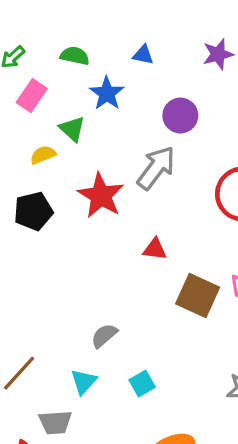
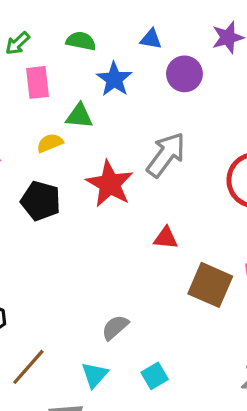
pink rectangle: (32, 96) -> (37, 82), turned -40
purple circle: (180, 116) -> (184, 74), moved
green triangle: (72, 129) -> (79, 116), turned -36
black pentagon: (33, 211) -> (41, 201), turned 30

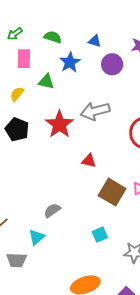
yellow semicircle: (50, 143) -> (17, 94), moved, turned -35
gray arrow: (166, 155) -> (95, 111), turned -148
cyan square: (155, 376) -> (100, 235), moved

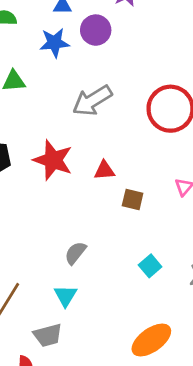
blue star: (70, 62) -> (54, 43), moved, turned -30
red star: (59, 124) -> (53, 160), moved
brown square: (112, 192) -> (133, 200), moved, size x0.6

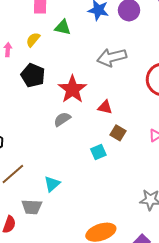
gray semicircle: (75, 253) -> (62, 119), moved
cyan square: (150, 266) -> (98, 152), moved

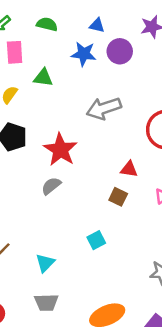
red triangle: (105, 107) -> (129, 169), moved
cyan square: (98, 152) -> (96, 240), moved
gray trapezoid: (32, 207) -> (46, 302), moved

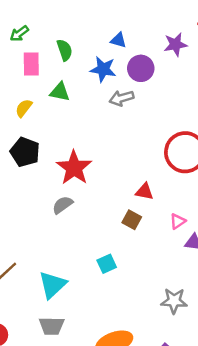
green semicircle: (47, 24) -> (65, 50), moved, turned 54
gray arrow: (104, 108) -> (122, 98), moved, size x0.7
cyan triangle: (45, 263) -> (52, 285), size x1.4

